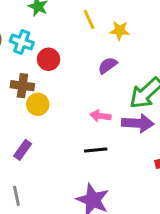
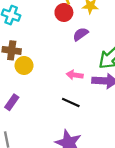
red circle: (49, 59) -> (64, 12), moved
black line: (96, 150) -> (71, 103), turned 30

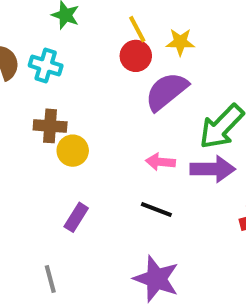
purple semicircle: (81, 34) -> (166, 91), size x1.6
purple rectangle: (12, 102) -> (76, 217), moved

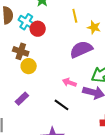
red circle: (136, 56) -> (38, 29), moved

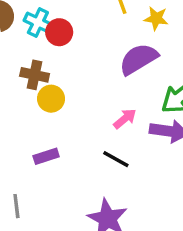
pink arrow: (69, 82) -> (125, 119), turned 128
purple rectangle: (22, 99) -> (46, 156), turned 32

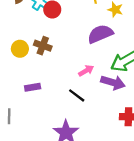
brown cross: (35, 75) -> (43, 46), moved
yellow circle: (51, 99) -> (20, 49), moved

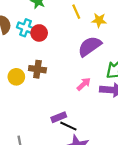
purple rectangle: (33, 87) -> (59, 117), moved
black line: (77, 95) -> (68, 126), moved

